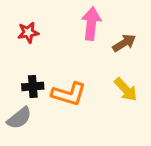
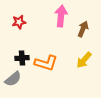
brown arrow: (124, 43) -> (83, 29), turned -35
yellow arrow: (126, 89) -> (84, 60), turned 84

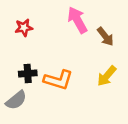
pink arrow: (61, 16) -> (77, 20), turned -35
brown arrow: (83, 29) -> (105, 37), turned 119

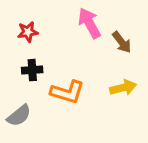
black cross: (28, 73) -> (32, 70), moved
yellow arrow: (107, 76) -> (123, 88), turned -145

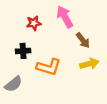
red star: (28, 32) -> (34, 23), moved
brown arrow: (122, 42) -> (83, 40), moved

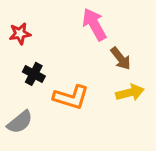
red star: (34, 23) -> (20, 34), moved
black cross: (23, 51) -> (34, 74), turned 32

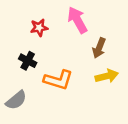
red star: (20, 34) -> (39, 28), moved
brown arrow: (121, 58) -> (99, 48), turned 60

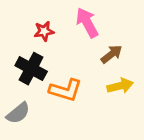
brown arrow: (99, 48) -> (112, 54), turned -150
black cross: (28, 61) -> (31, 69), size x1.5

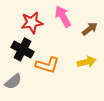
red star: (44, 31) -> (32, 23), size x1.5
brown arrow: (112, 54) -> (90, 29), moved

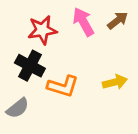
brown arrow: (90, 29) -> (118, 20), moved

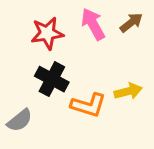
black cross: (30, 66) -> (52, 79), moved
orange L-shape: (63, 86) -> (88, 105), moved

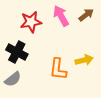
black cross: (52, 79) -> (17, 52), moved
orange L-shape: (88, 105) -> (58, 69), turned 80

